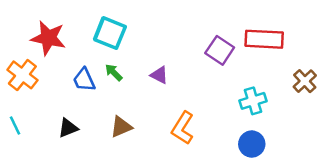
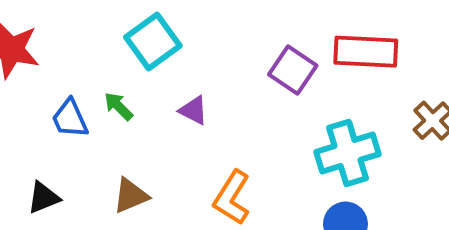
cyan square: (110, 33) -> (153, 42), moved, turned 32
cyan cross: (253, 101) -> (348, 153), size x1.4

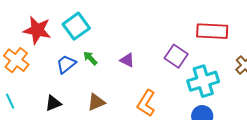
cyan square: (153, 42) -> (76, 26), moved
purple square: (293, 70) -> (176, 56), moved
blue trapezoid: (70, 119) -> (66, 64), turned 75

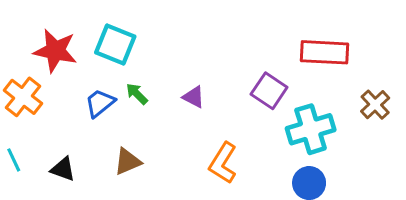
cyan square: (76, 26) -> (115, 45), turned -32
brown triangle: (96, 102) -> (128, 161), moved
black triangle: (53, 103) -> (63, 169), moved, turned 42

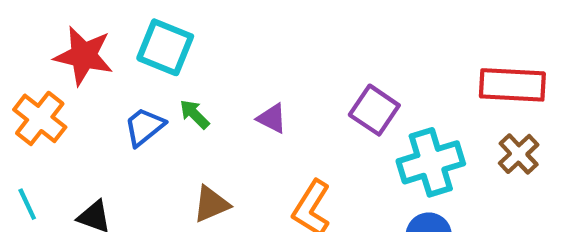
red rectangle: (324, 52) -> (512, 85), moved
brown cross: (375, 105) -> (519, 154), moved
brown triangle: (128, 161) -> (211, 204), moved

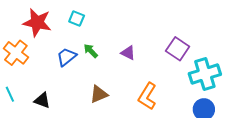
cyan square: (165, 47) -> (77, 18), size x0.6

